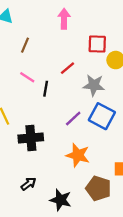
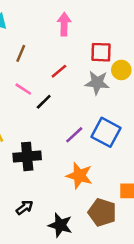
red line: (67, 68) -> (59, 71), moved
gray star: (94, 85) -> (97, 83), moved
black line: (46, 89) -> (44, 102), turned 35

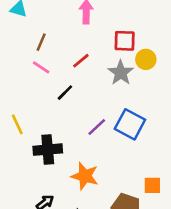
gray star: (97, 83) -> (121, 73), turned 30
pink line: (23, 89) -> (41, 67), moved
orange star: (79, 176) -> (85, 176), moved

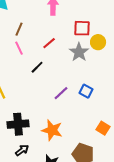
pink line: (41, 67) -> (19, 48), turned 32
blue square: (130, 124) -> (86, 91), size x0.6
black cross: (48, 150) -> (18, 124), moved
orange square: (152, 185) -> (103, 128), moved, turned 32

